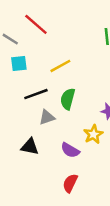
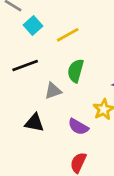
cyan square: (19, 63) -> (33, 26), moved, turned -35
black line: (36, 94) -> (25, 65), moved

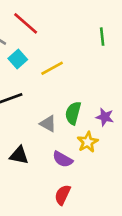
green semicircle: (76, 71) -> (73, 113), moved
gray triangle: (53, 91) -> (48, 124), moved, turned 48

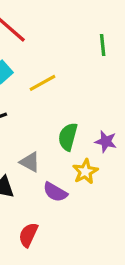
gray triangle: (48, 124) -> (30, 162), moved
red semicircle: (63, 195) -> (28, 235), moved

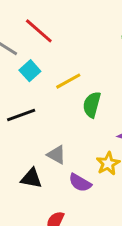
green semicircle: (68, 137) -> (92, 105), moved

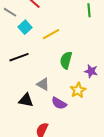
green semicircle: (92, 105) -> (66, 60), moved

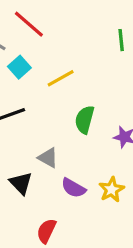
yellow star: (78, 90) -> (112, 190), moved
black triangle: (26, 100) -> (21, 183), turned 35

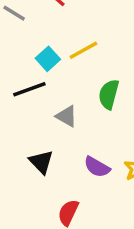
cyan square: (19, 67) -> (48, 59), moved
gray triangle: (48, 158) -> (67, 116), moved

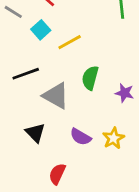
cyan square: (48, 59) -> (41, 30), moved
gray triangle: (67, 116) -> (56, 96), size x1.5

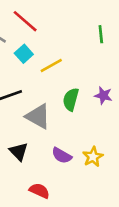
purple star: (124, 93) -> (103, 96), moved
red semicircle: (57, 174) -> (39, 191), turned 90

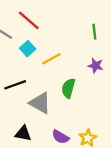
purple star: (103, 96) -> (96, 66), moved
black triangle: (19, 152) -> (23, 133), turned -36

